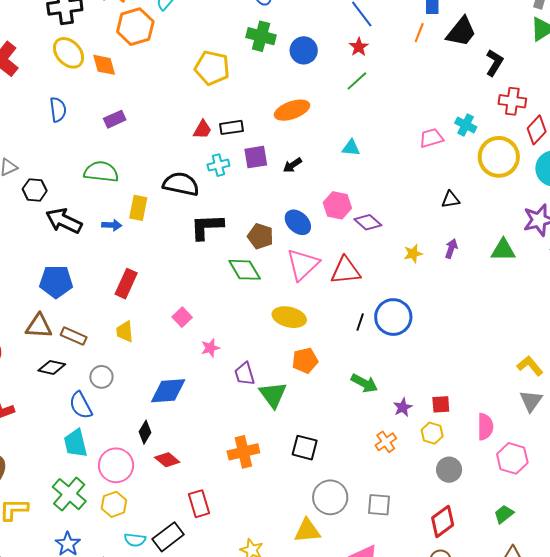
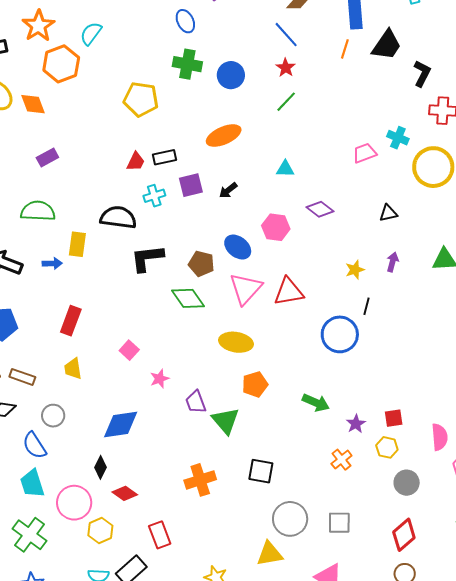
purple diamond: (368, 222) -> (320, 209), moved
black line: (360, 322) -> (367, 306), moved
yellow hexagon: (114, 504) -> (100, 531), moved

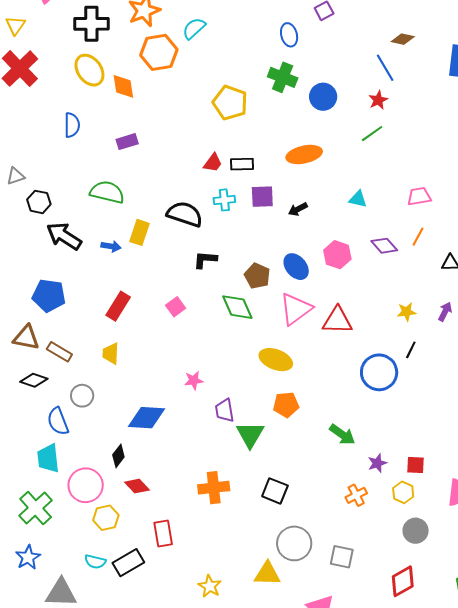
orange line: (345, 49) -> (418, 237), moved
pink trapezoid: (365, 153) -> (419, 196), moved
black L-shape: (147, 258) -> (205, 260), size x0.7
pink square: (129, 350) -> (176, 307), moved

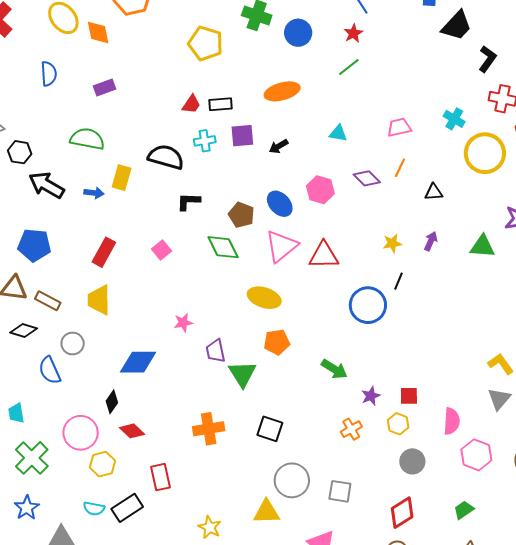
yellow trapezoid: (111, 354) -> (99, 300), size x1.4
cyan trapezoid: (48, 458) -> (16, 413), moved, size x0.7

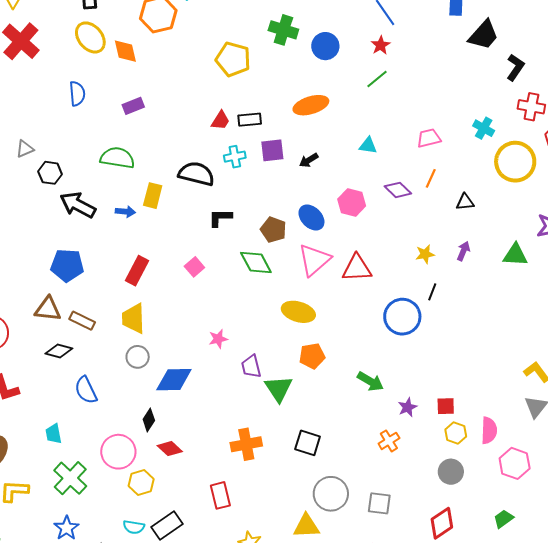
gray circle: (73, 344) -> (138, 357), moved
yellow hexagon: (398, 424) -> (456, 433), moved
red rectangle: (160, 477) -> (220, 495), moved

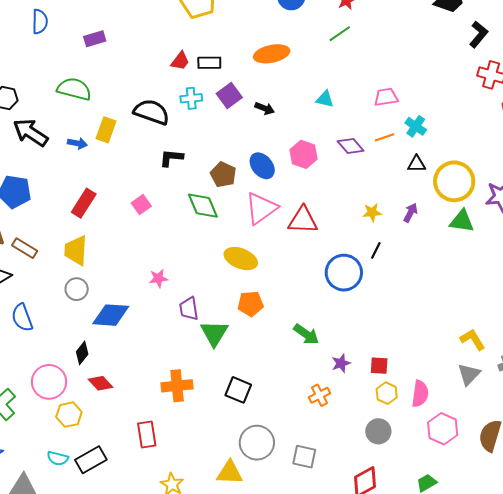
cyan cross: (484, 128) -> (416, 126), moved
purple square: (272, 150) -> (229, 95), turned -35
black arrow: (309, 160) -> (265, 108), turned -132
yellow circle: (515, 162) -> (454, 181), moved
orange line: (431, 178) -> (384, 137), turned 42

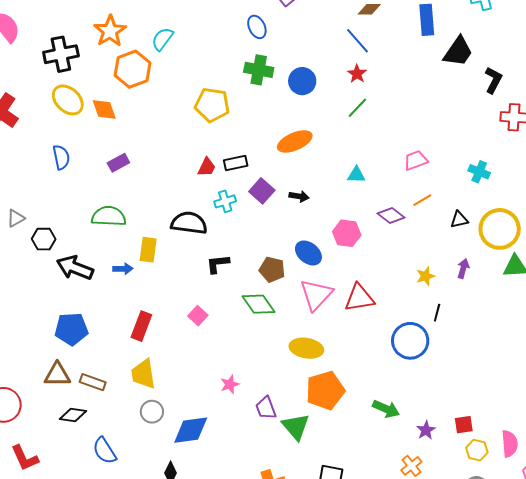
cyan cross: (416, 126) -> (479, 172), moved
orange pentagon: (250, 304) -> (325, 390), size x1.5

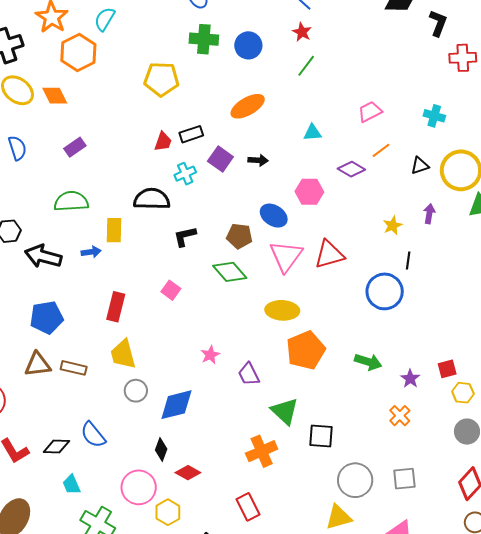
black diamond: (73, 415) -> (56, 447), moved
green triangle: (296, 427) -> (285, 411), moved

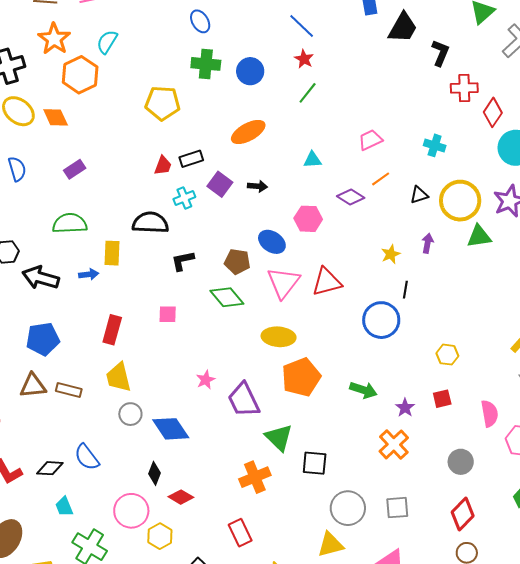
pink square: (171, 290) -> (168, 314), turned -36
purple trapezoid: (249, 374) -> (244, 400), size x1.5
yellow hexagon: (463, 393) -> (447, 355), moved
blue diamond: (176, 405) -> (171, 429), turned 69
orange cross: (400, 416) -> (394, 444), size x1.4

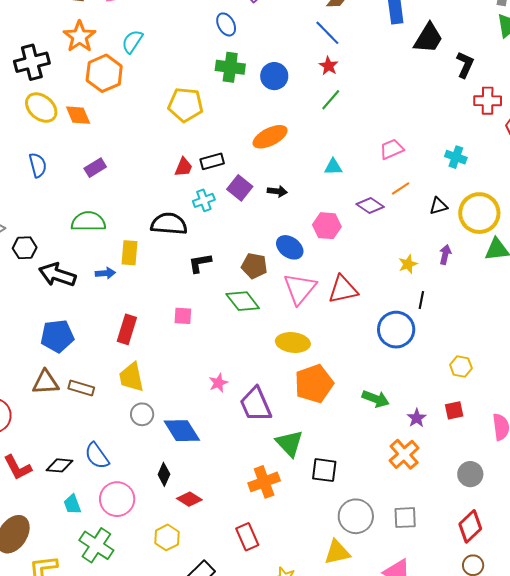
pink circle: (131, 511) -> (117, 499), moved

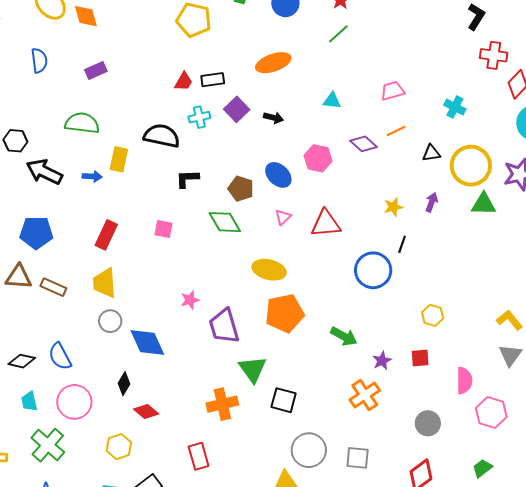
pink triangle: (300, 289) -> (283, 217), size x0.5

